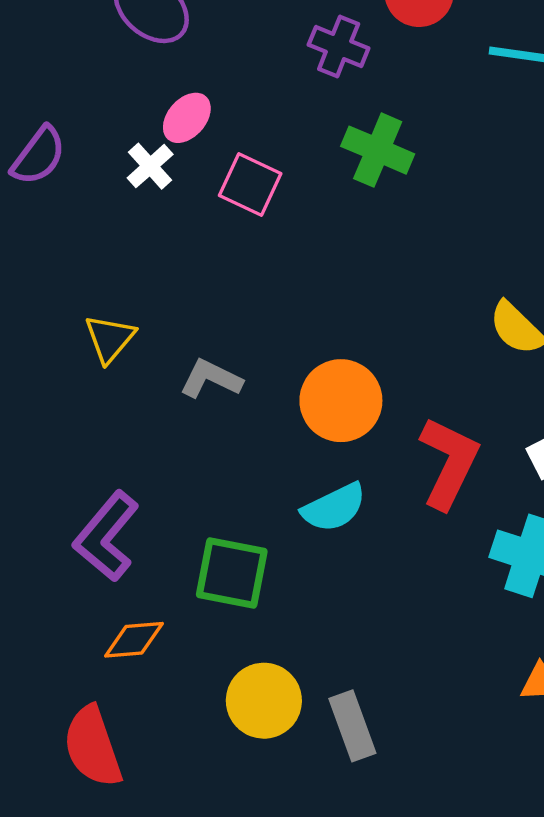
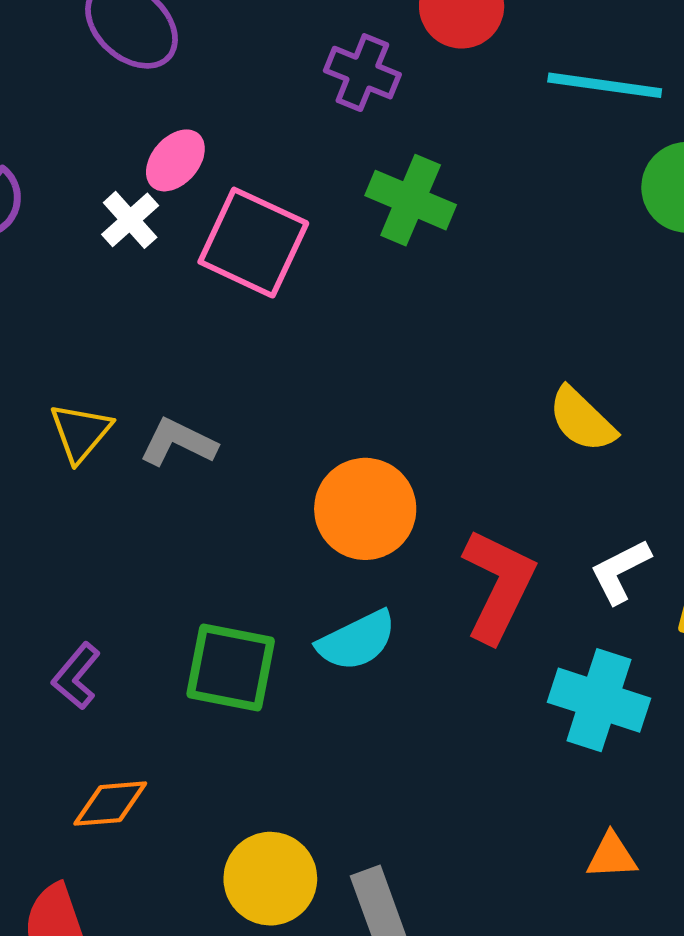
pink square: (250, 185) -> (253, 243), size x1.4
gray L-shape: (211, 379) -> (178, 442), moved
purple L-shape: (106, 536) -> (76, 676), size x0.6
green square: (232, 573) -> (231, 668), moved

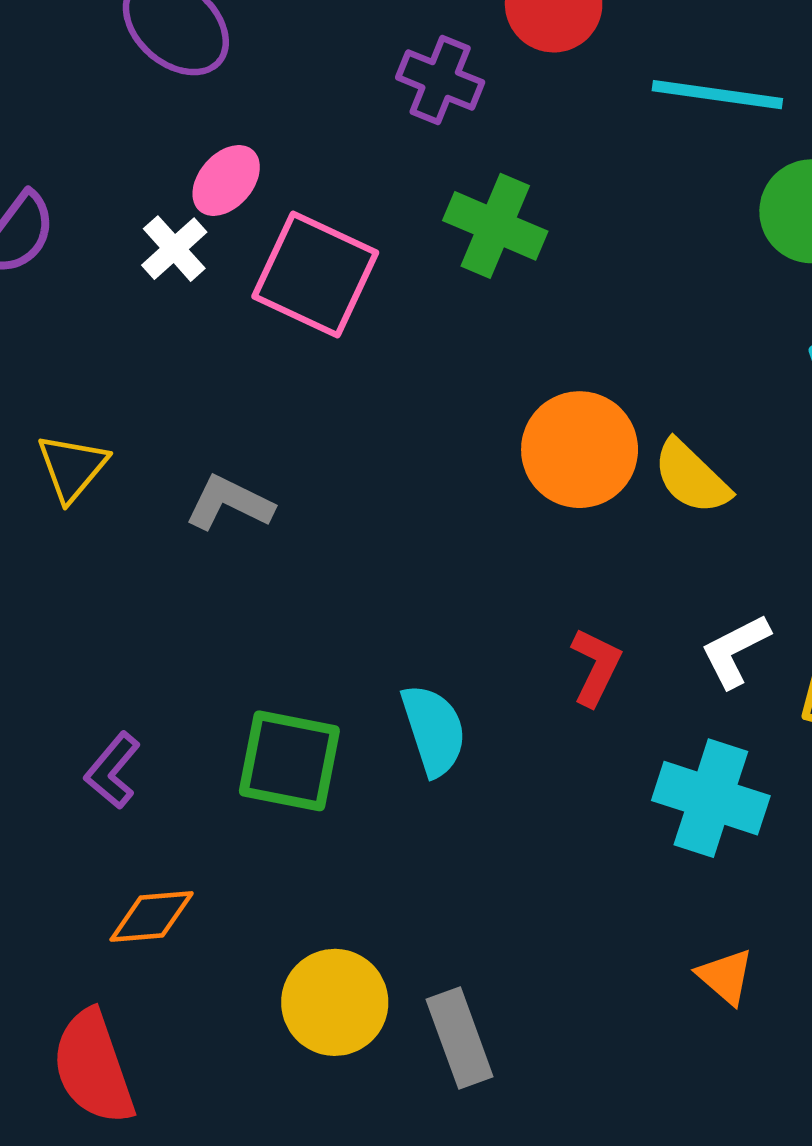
yellow triangle: (80, 432) -> (72, 467), moved
orange circle: (365, 509) -> (580, 450), moved
red L-shape: (498, 585) -> (596, 667), size x0.6
cyan semicircle: (357, 641) -> (434, 730), turned -82
orange triangle: (612, 856) -> (725, 976), turned 44

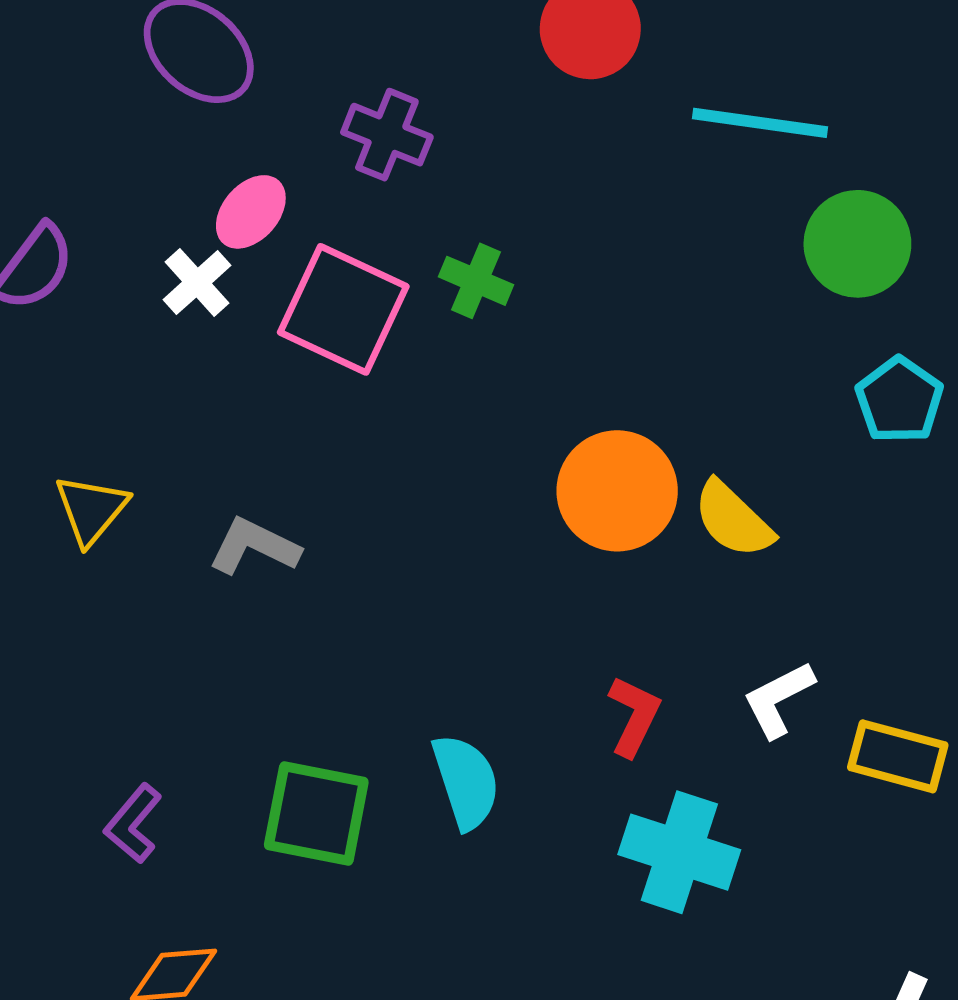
purple cross: (440, 80) -> (387, 135), moved
green cross: (495, 226) -> (476, 281), moved, size x0.7
cyan cross: (711, 798) -> (679, 852), moved

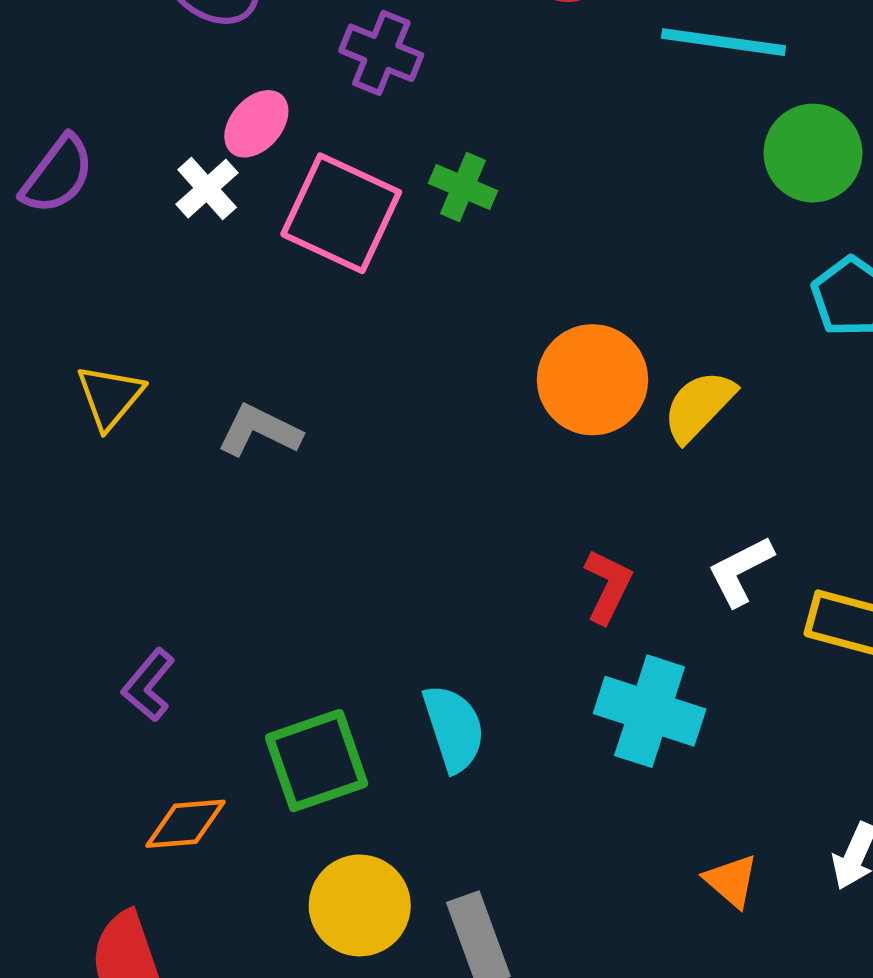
yellow semicircle: (733, 519) -> (699, 406), turned 90
cyan semicircle: (466, 782) -> (454, 728), moved
green square: (316, 813) -> (317, 761), moved, turned -30

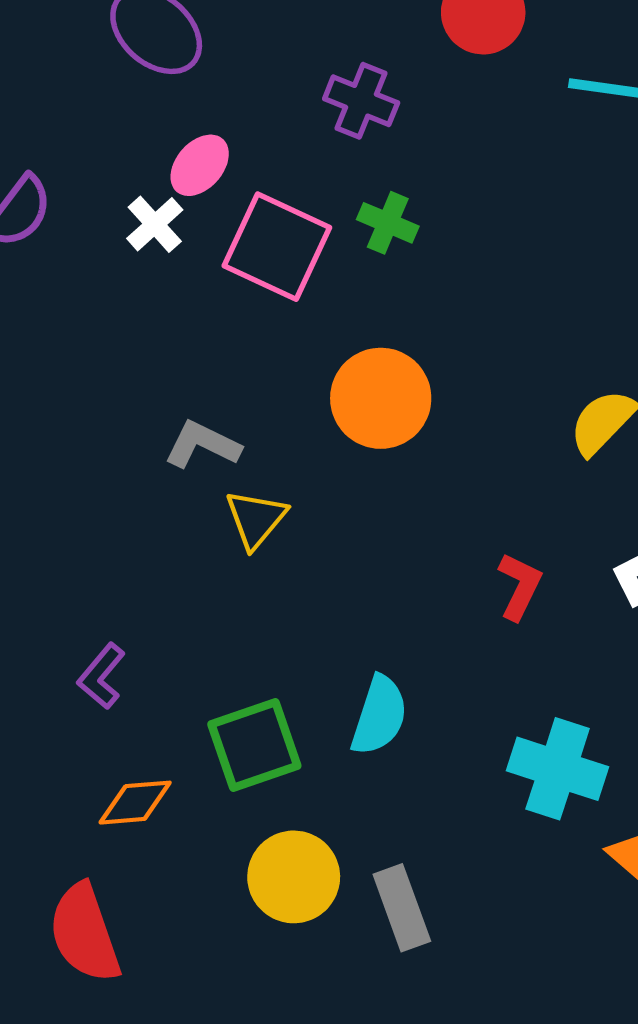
purple cross: (381, 53) -> (361, 101), moved
orange circle: (592, 380) -> (381, 398), moved
yellow triangle: (110, 397) -> (256, 519), moved
cyan cross: (650, 711) -> (558, 769), moved
cyan semicircle: (454, 728) -> (379, 715), turned 36

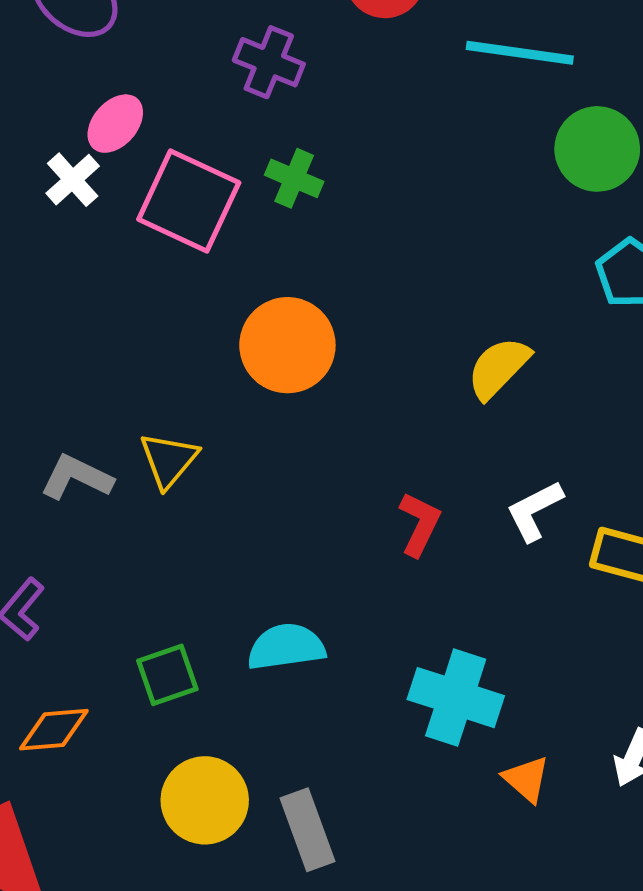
gray L-shape: (202, 445) -> (77, 477), moved
cyan semicircle: (379, 715) -> (286, 647), turned -116
green square: (254, 745) -> (167, 675), size x0.7

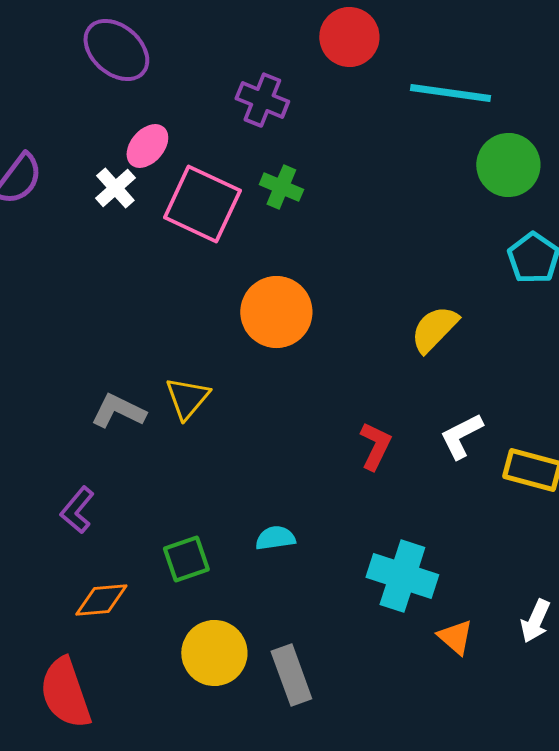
cyan semicircle: (286, 647) -> (275, 538), size x0.7

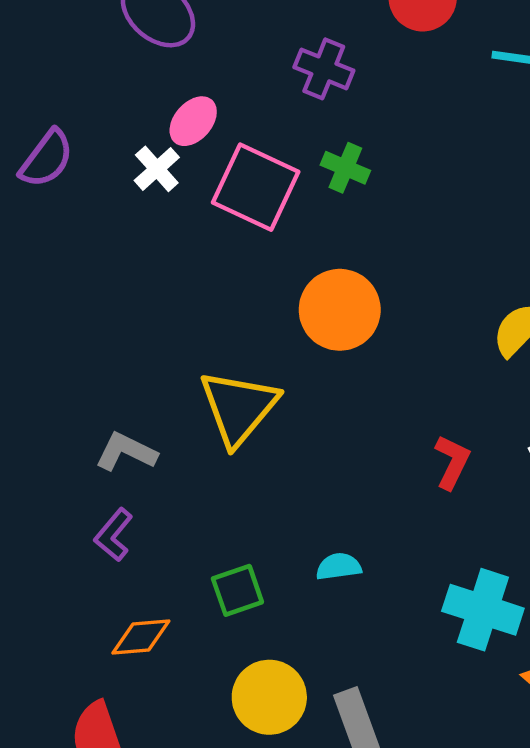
yellow triangle: (187, 398) -> (239, 407), size x1.6
gray L-shape: (118, 411) -> (126, 452), moved

